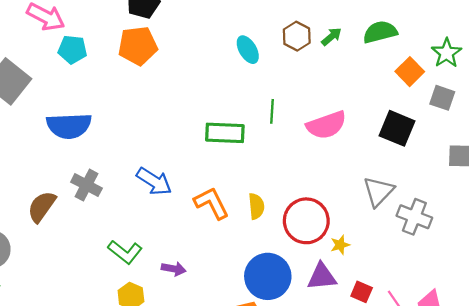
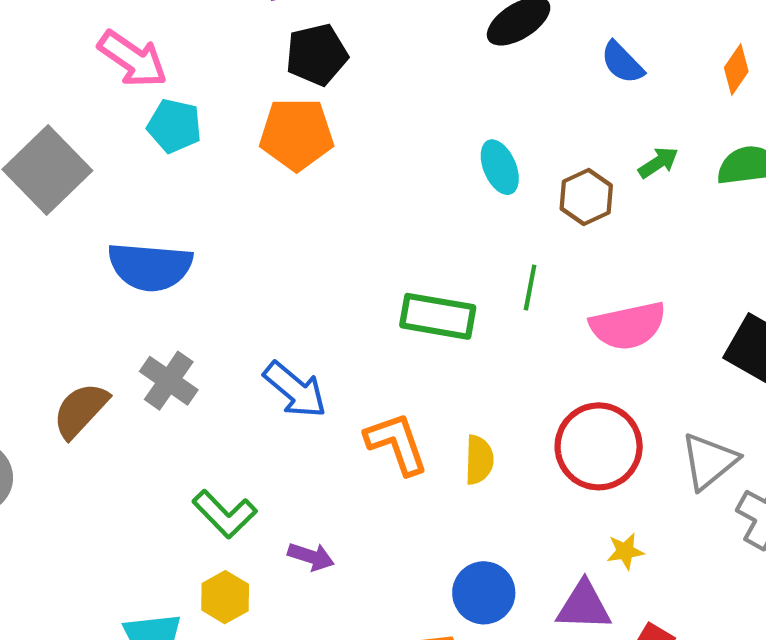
brown hexagon: (297, 36) -> (586, 197), moved
red circle: (306, 221) -> (599, 446), moved
blue circle: (268, 276) -> (484, 593), size x0.7

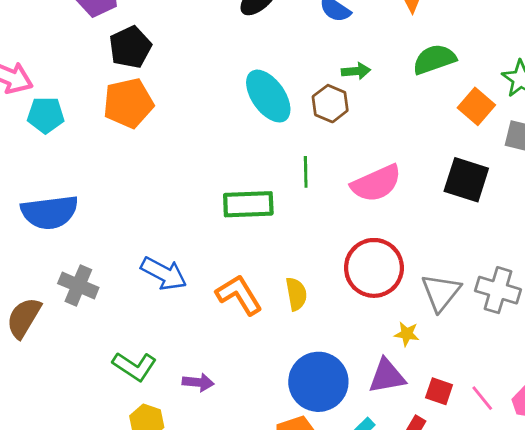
green arrow: (658, 163) -> (356, 71), moved, turned 40
cyan ellipse: (500, 167) -> (268, 96), size x1.5
gray triangle: (709, 461) -> (441, 292), moved
yellow star: (625, 551) -> (407, 334), turned 30
blue circle: (484, 593) -> (318, 382), size x1.4

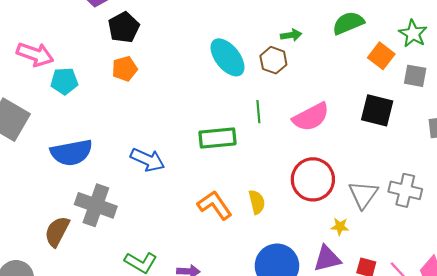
orange pentagon: (128, 103) -> (125, 69), size x0.7
blue arrow: (164, 273) -> (148, 160), moved
gray cross: (78, 285) -> (96, 205), size x1.4

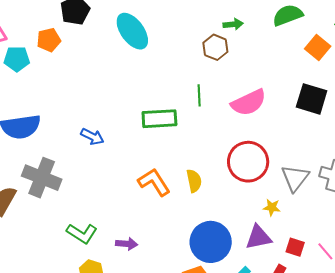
cyan ellipse: (227, 57) -> (132, 31), moved
orange pentagon: (125, 69) -> (49, 40), moved
blue arrow: (148, 160) -> (92, 137), size x0.7

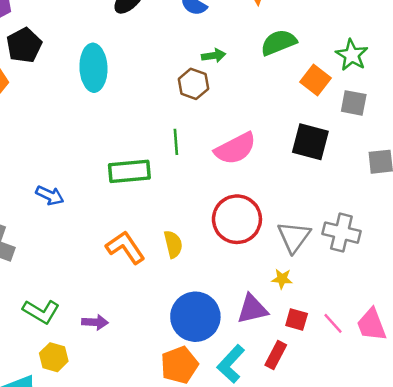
cyan ellipse: (132, 31) -> (93, 68), turned 36
yellow star: (272, 207) -> (282, 279), moved

